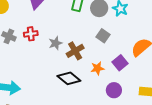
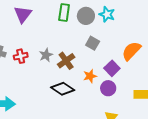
red cross: (31, 34) -> (21, 56), moved
purple circle: (114, 90) -> (108, 88), moved

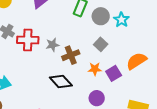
red cross: (21, 56) -> (28, 40), size x1.5
orange star: (90, 76) -> (95, 69), moved
purple circle: (108, 88) -> (97, 98), moved

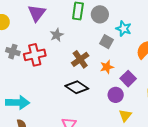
cyan star: (121, 20) -> (124, 29), moved
gray star: (52, 45) -> (57, 35), moved
purple square: (114, 73) -> (128, 79), moved

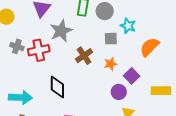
gray star: (57, 35) -> (61, 31), size x1.6
gray square: (107, 42) -> (111, 39), turned -32
black diamond: (77, 87) -> (57, 87), moved, turned 55

